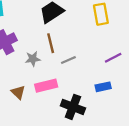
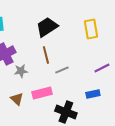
gray star: (33, 59) -> (21, 71), moved

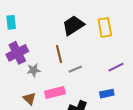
black trapezoid: (47, 27) -> (73, 25), moved

